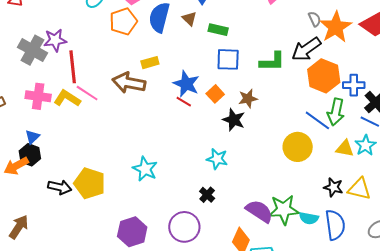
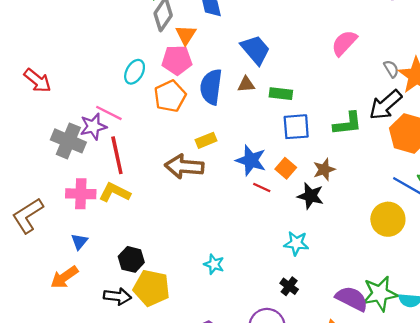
brown triangle: (189, 19) -> (246, 84), turned -42
pink line: (87, 93) -> (109, 113), moved
red line: (184, 102) -> (262, 187), moved
black hexagon: (30, 155) -> (131, 259), moved
cyan star: (145, 169) -> (214, 264), size x0.7

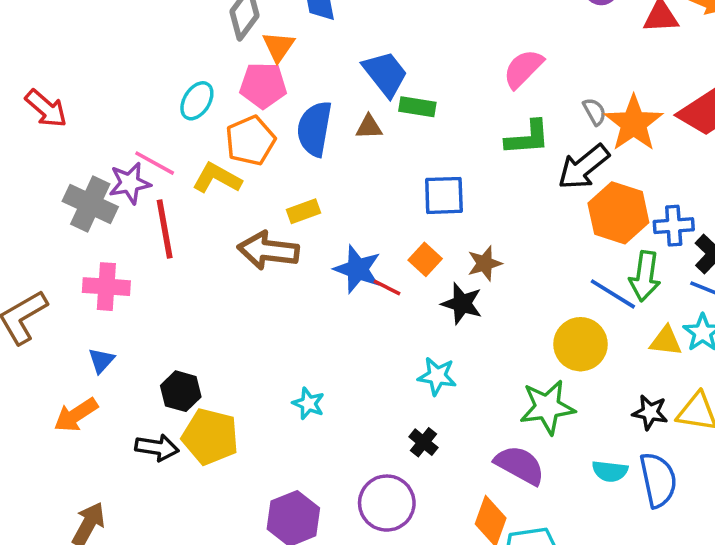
green rectangle: (281, 94) -> (417, 107), moved
green L-shape: (348, 124) -> (528, 138), moved
blue star: (251, 160) -> (357, 269), moved
yellow L-shape: (115, 192) -> (217, 178), moved
green star: (380, 294) -> (547, 407), moved

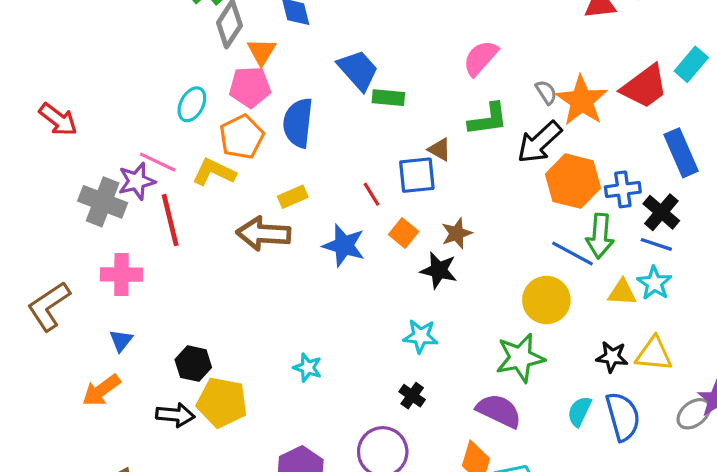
brown triangle: (369, 127) -> (440, 150), moved, turned 35
red line: (387, 288) -> (372, 194), moved, turned 35
cyan semicircle: (610, 471) -> (579, 411), turned 112

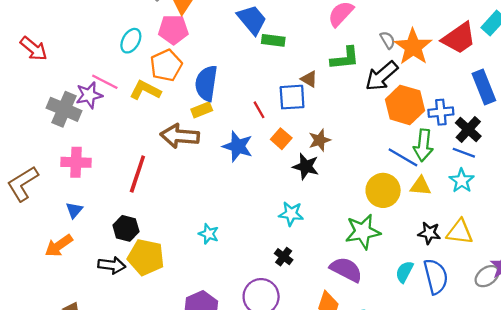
blue semicircle: (298, 123) -> (206, 83), moved
red line: (170, 220) -> (137, 174), moved, turned 30
yellow triangle: (622, 292) -> (421, 186), moved

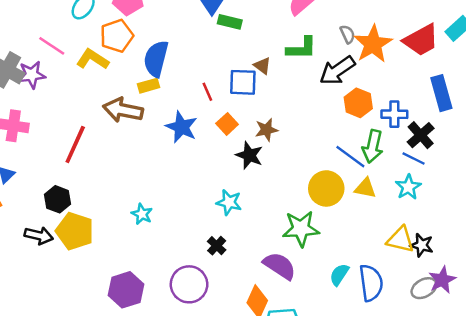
purple star: (89, 95) -> (32, 75), moved
orange hexagon: (405, 105) -> (358, 103), size x0.7
black star: (429, 233) -> (422, 245), moved

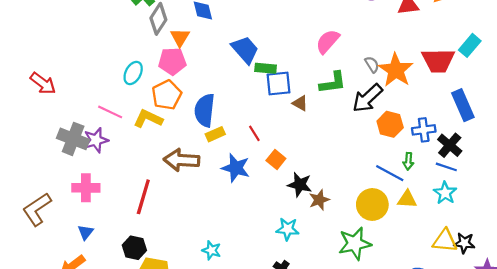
red trapezoid: (421, 40) -> (438, 60), turned 36
blue square: (243, 82) -> (279, 84), moved
yellow rectangle: (148, 86) -> (215, 134), moved
brown star: (266, 130) -> (319, 200), moved
green arrow: (373, 146) -> (408, 161), size x0.6

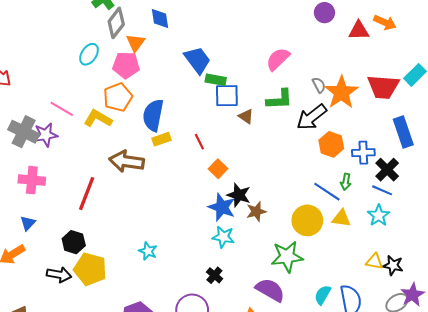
cyan ellipse: (133, 73) -> (89, 54), moved
blue star: (236, 168) -> (222, 207), moved
yellow triangle: (445, 241) -> (374, 262), size x0.7

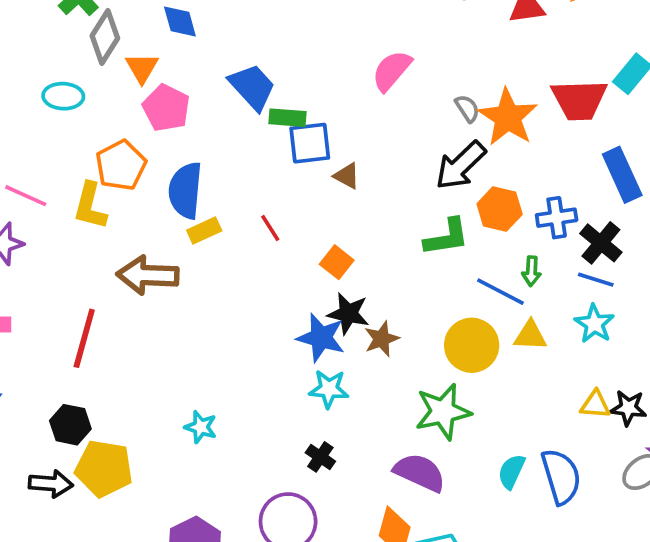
cyan ellipse: (89, 54) -> (63, 96), turned 65
pink pentagon: (126, 65) -> (166, 108), moved, turned 30
green L-shape: (279, 99) -> (447, 237), moved
yellow L-shape: (98, 118) -> (90, 206), turned -100
orange square: (218, 169) -> (337, 262), moved

